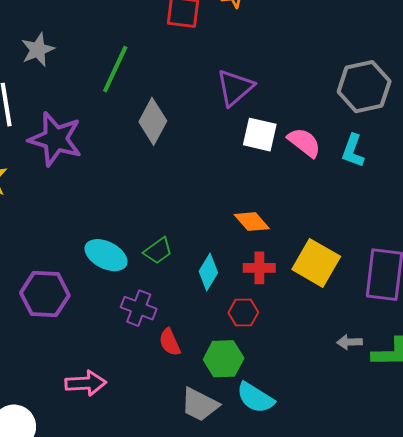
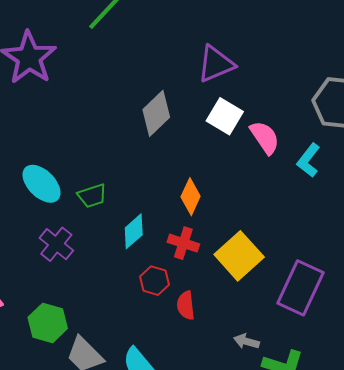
gray diamond: (153, 121) -> (156, 113), moved
orange diamond: (252, 222) -> (191, 197), turned 48
red semicircle: (170, 342) -> (186, 305), moved
green hexagon: (224, 359) -> (48, 323), moved

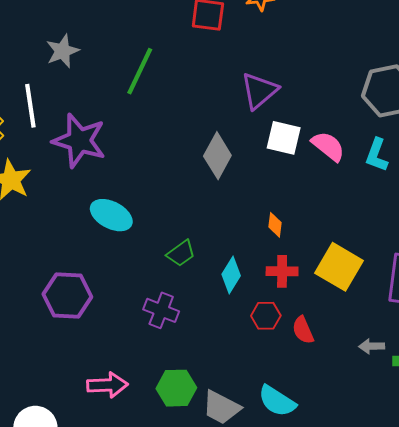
cyan ellipse: (42, 184) -> (111, 215), moved
orange diamond: (191, 197) -> (275, 225), size x0.7

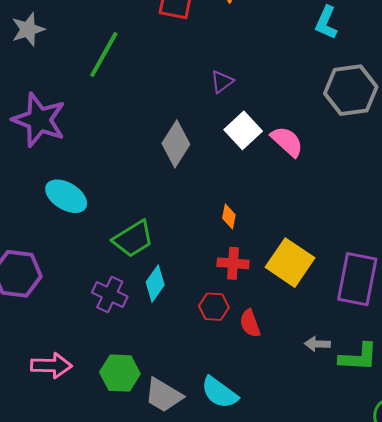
purple triangle: (259, 91) -> (222, 82), size x0.6
white square: (284, 138) -> (243, 130), turned 30
cyan L-shape: (377, 155) -> (326, 23), moved
green trapezoid: (181, 253) -> (133, 239), size x1.4
cyan diamond: (231, 275) -> (155, 284), moved

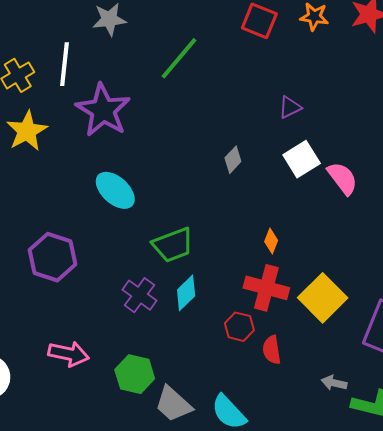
gray diamond: (176, 144) -> (233, 160), size x0.6
red cross: (233, 263) -> (266, 288), size x1.4

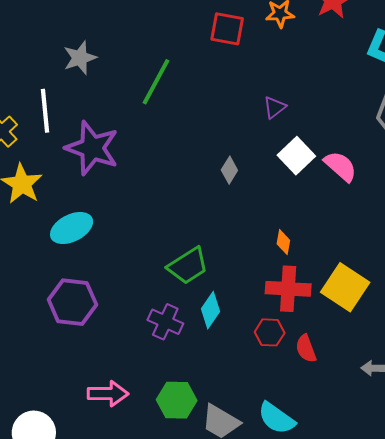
cyan ellipse: (115, 190) -> (72, 228), moved, turned -57

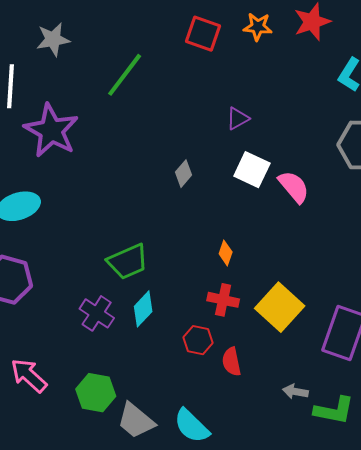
white square: (296, 156) -> (252, 170), turned -30
red cross: (288, 289) -> (223, 300), size x0.7
pink arrow: (108, 394) -> (29, 376), turned -147

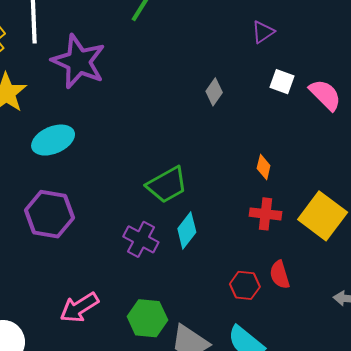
white square: (252, 170) -> (282, 82), size x0.7
red hexagon: (198, 340) -> (245, 285), moved
pink arrow: (29, 376) -> (79, 308), turned -69

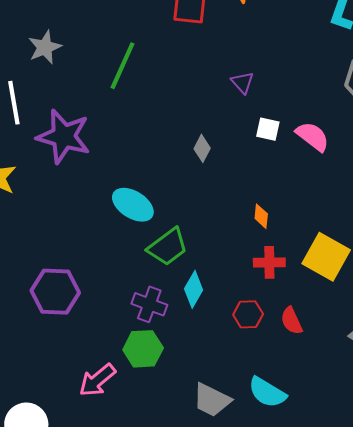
purple triangle: (263, 32) -> (242, 82), turned -30
cyan ellipse: (53, 140) -> (133, 205), moved, turned 63
red hexagon: (245, 285) -> (248, 314), moved
green hexagon: (147, 318) -> (143, 349), moved

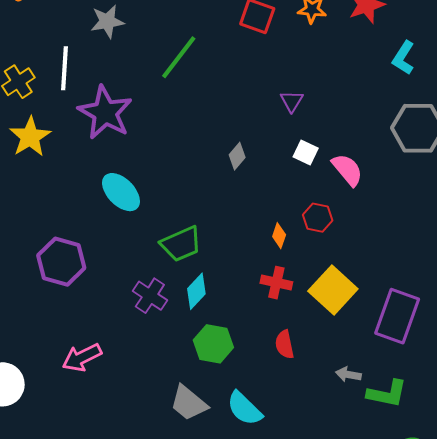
cyan ellipse: (133, 205) -> (121, 192), moved
red hexagon: (248, 314) -> (318, 218), moved
green hexagon: (143, 349) -> (213, 344), moved

